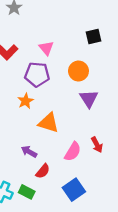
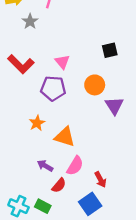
purple triangle: (89, 99) -> (114, 106), moved
orange star: (26, 101) -> (37, 123), moved
red arrow: (97, 145) -> (100, 180), moved
pink semicircle: (73, 152) -> (75, 166), moved

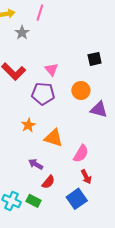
purple triangle: (114, 106) -> (99, 109), turned -42
pink semicircle: (75, 166) -> (81, 154), moved

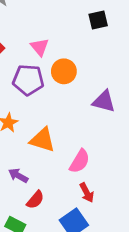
black square: (95, 59) -> (98, 20), moved
orange circle: (81, 90) -> (64, 71), moved

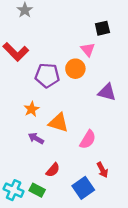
pink triangle: (40, 47) -> (88, 50), moved
purple arrow: (18, 176) -> (36, 138), moved
red arrow: (87, 193) -> (102, 170), moved

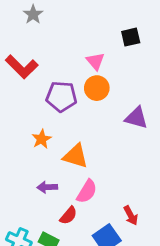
pink triangle: (88, 50) -> (95, 61), moved
purple arrow: (36, 138) -> (47, 187), moved, turned -32
pink semicircle: (88, 140) -> (87, 191), moved

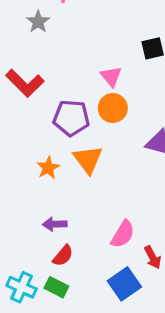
orange triangle: (76, 156) -> (88, 159), moved, turned 36
pink semicircle: (87, 191) -> (123, 234), moved
red semicircle: (68, 215) -> (63, 256), moved

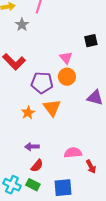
pink semicircle: (123, 234) -> (73, 153), turned -126
blue square: (124, 284) -> (63, 188), moved, turned 30

